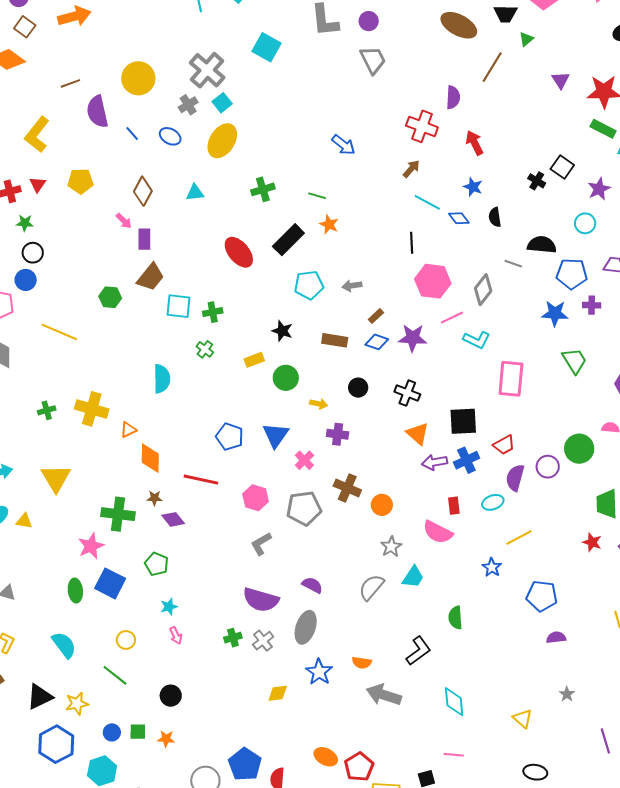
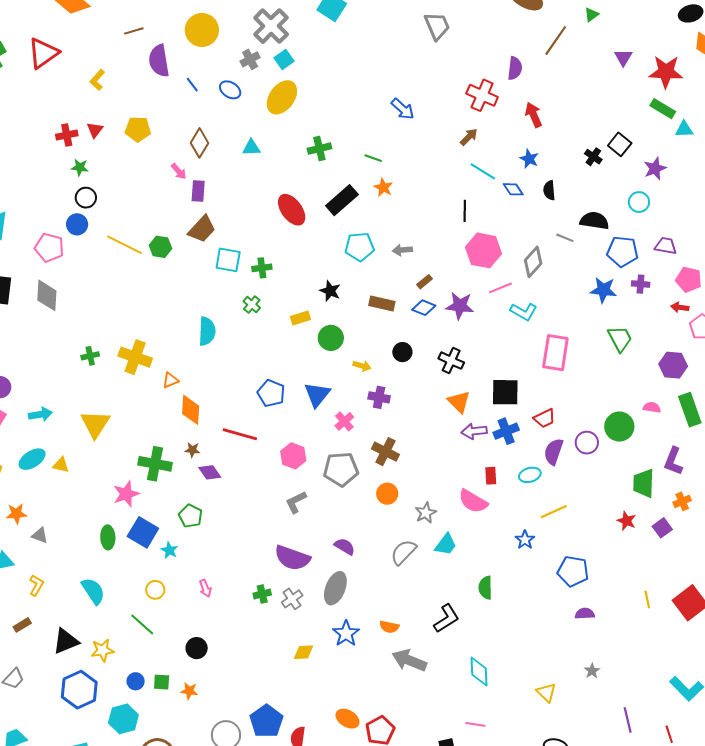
yellow L-shape: (37, 135) -> (97, 80), size x0.6
yellow line: (59, 332) -> (124, 245), moved
orange circle: (382, 505) -> (387, 494), moved
cyan star: (169, 607) -> (169, 550), moved, turned -30

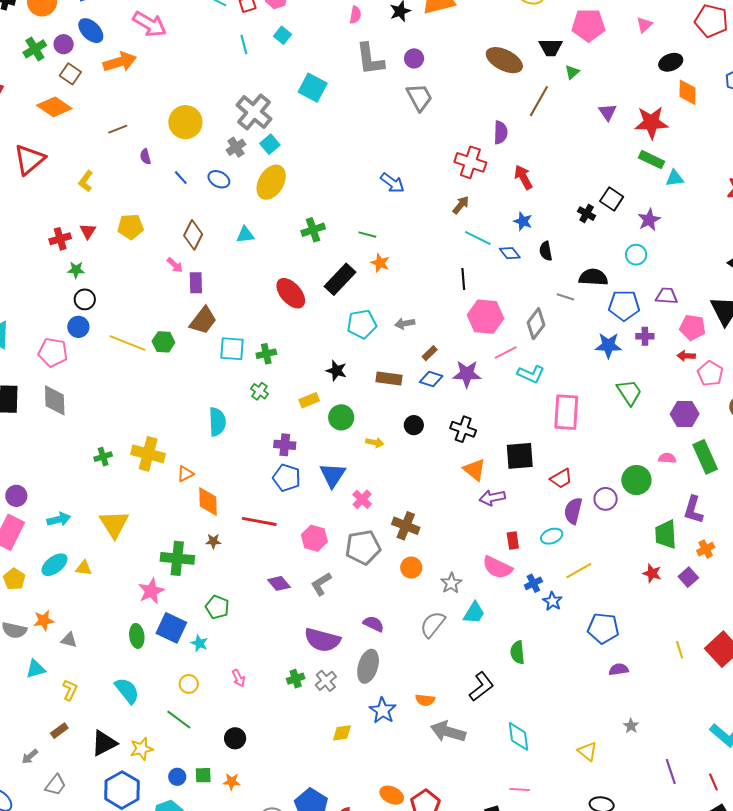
purple semicircle: (159, 61) -> (145, 157), size x0.5
purple cross: (379, 397) -> (285, 445), moved
blue cross: (506, 431) -> (533, 583), moved, size x0.7
purple diamond: (210, 472) -> (279, 583), moved

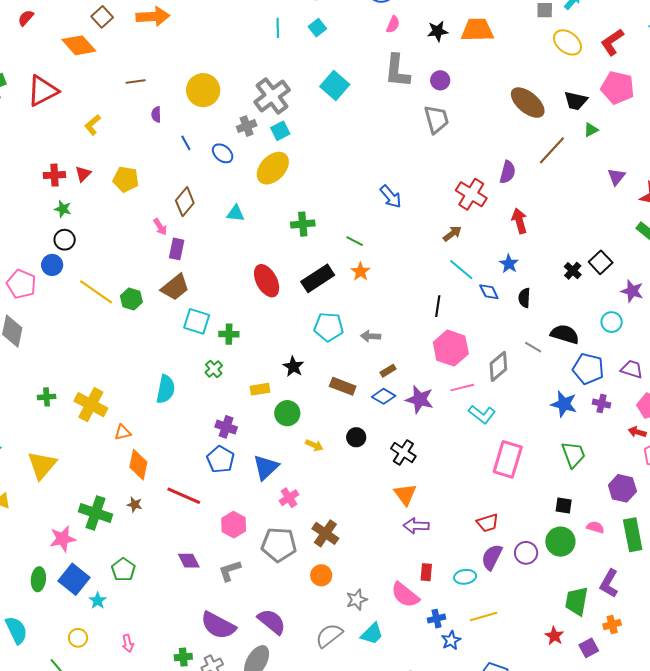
purple star: (649, 220) -> (632, 291), turned 30
black square: (520, 456) -> (564, 506), moved, size x0.6
purple semicircle: (374, 624) -> (272, 622), size x1.4

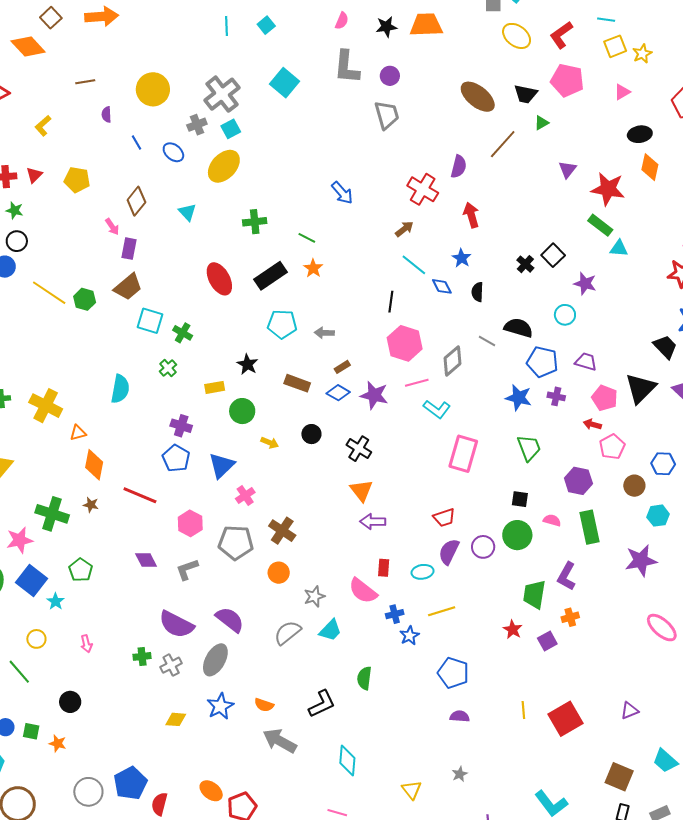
cyan triangle: (236, 213) -> (187, 212), turned 42
green cross: (229, 334) -> (183, 333), turned 30

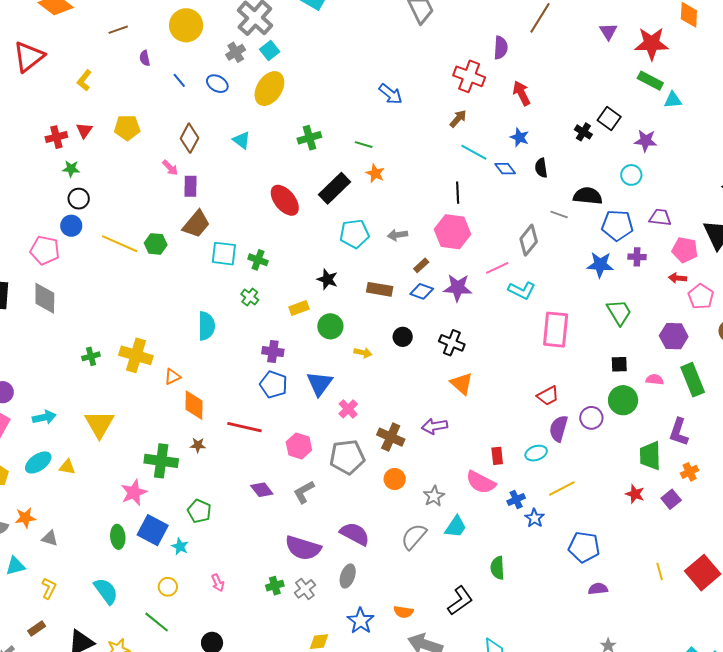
pink hexagon: (405, 343) -> (452, 232), moved
purple arrow: (373, 522) -> (435, 426), moved
gray ellipse: (215, 660) -> (348, 576), size x0.7

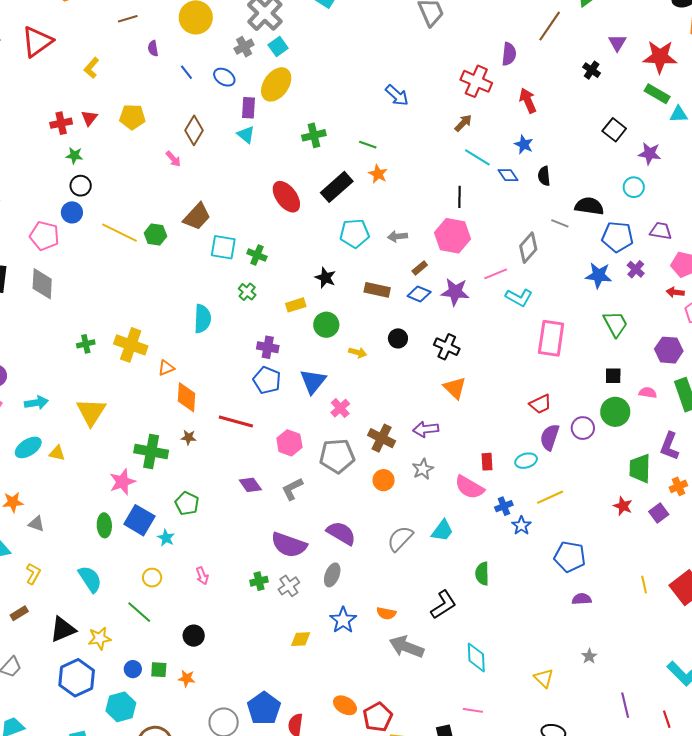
black cross: (583, 132) -> (592, 70), moved
purple rectangle: (190, 186) -> (249, 108), moved
purple cross: (637, 257) -> (636, 269), turned 36
gray star: (434, 496) -> (423, 469), moved

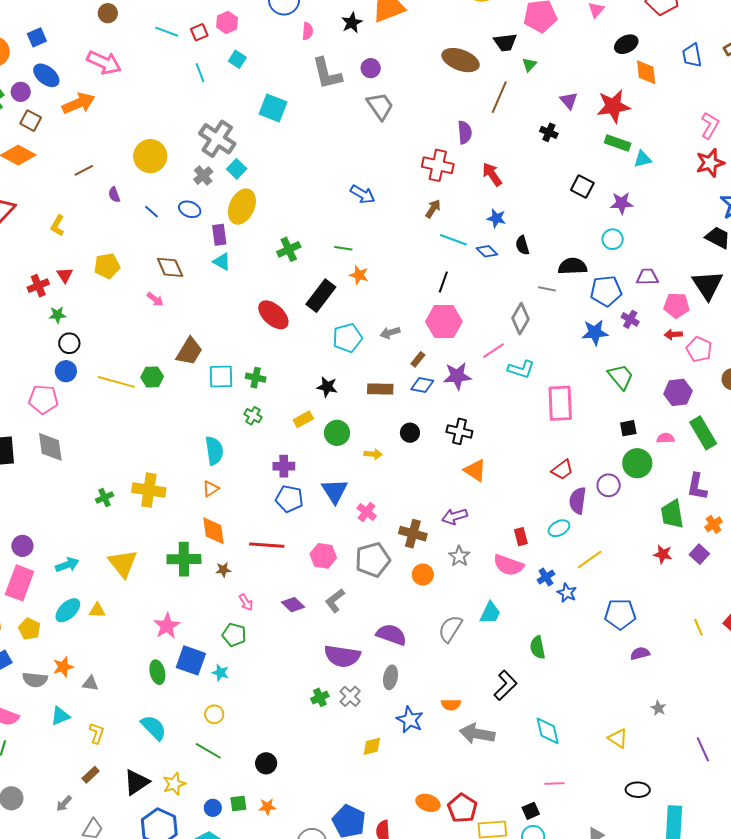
brown diamond: (194, 130) -> (170, 267), turned -44
black line: (459, 197) -> (443, 282), turned 30
orange triangle: (166, 368) -> (211, 489), moved
green cross: (151, 451) -> (184, 559), moved
pink arrow: (202, 576) -> (246, 602), moved

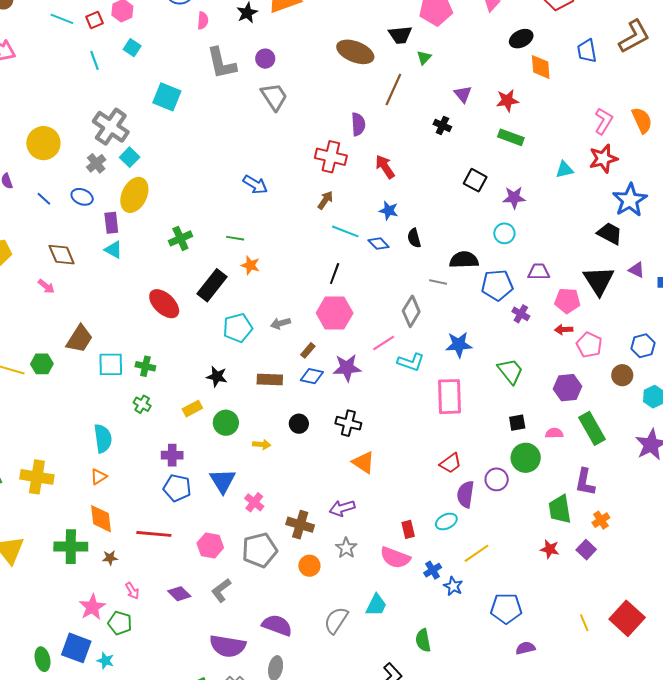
red star: (613, 106) -> (507, 100), size x0.7
cyan triangle: (643, 159) -> (564, 170), moved
blue star: (595, 332) -> (459, 345), moved
pink star: (167, 626) -> (92, 607), moved

